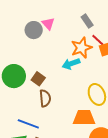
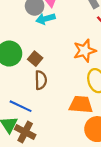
orange star: (82, 48) -> (85, 51), moved
cyan arrow: (71, 64) -> (45, 19), moved

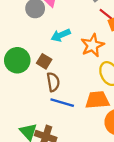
cyan arrow: (45, 19) -> (61, 35), moved
blue line: (21, 106) -> (62, 103), moved

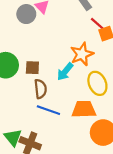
cyan arrow: (61, 35) -> (65, 72), moved, turned -30
brown square: (44, 61) -> (32, 68), turned -32

